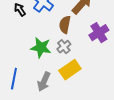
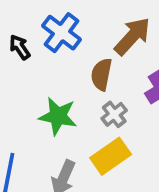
gray cross: (64, 47) -> (114, 114), moved

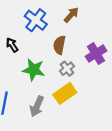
brown arrow: (132, 36) -> (71, 15), moved, size x0.7
black arrow: (20, 47) -> (12, 45), moved

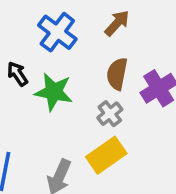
brown semicircle: (59, 45) -> (117, 74), moved
green star: (34, 70) -> (54, 92), moved

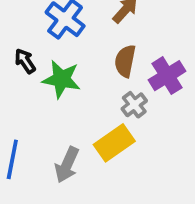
gray cross: (110, 114) -> (134, 105), moved

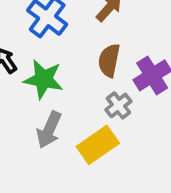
gray arrow: (67, 165) -> (49, 130), moved

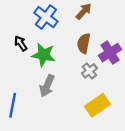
yellow rectangle: (98, 145) -> (97, 105), moved

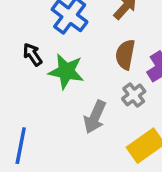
gray arrow: (47, 86) -> (95, 117), moved

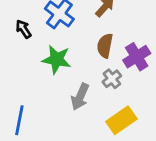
black arrow: (32, 55) -> (23, 29), moved

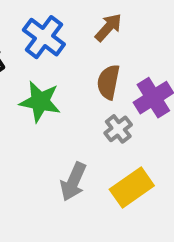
gray arrow: (80, 97) -> (73, 182), moved

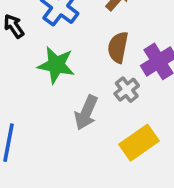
gray arrow: (73, 182) -> (86, 113), moved

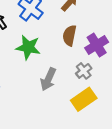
gray cross: (127, 90) -> (84, 71), moved

